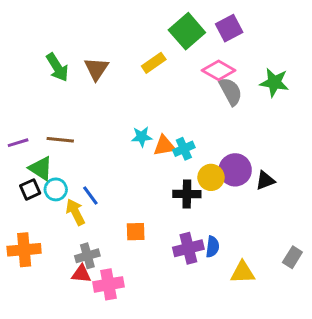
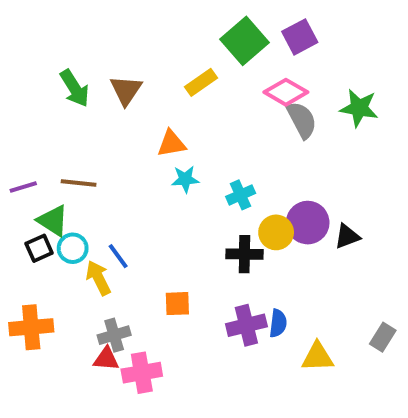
orange triangle: (164, 146) -> (171, 144), moved

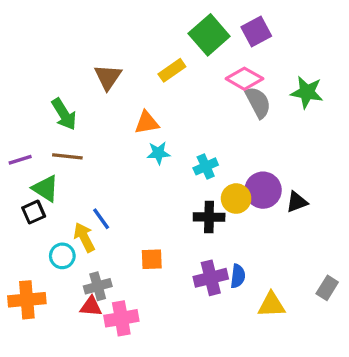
green arrow: (75, 88) -> (64, 114), moved
cyan circle: (73, 248) -> (62, 256), moved
orange cross: (31, 327) -> (27, 300), moved

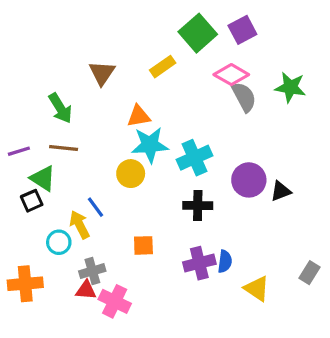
cyan star: (158, 153) -> (150, 145), size x1.6
cyan cross: (206, 166) -> (195, 158), size x1.5
yellow circle: (236, 199) -> (131, 174), moved
yellow triangle: (271, 305) -> (257, 289), turned 36
pink cross: (121, 318) -> (115, 301), turned 36

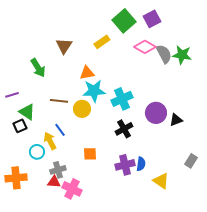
gray semicircle: (244, 97) -> (164, 54), moved
brown line: (64, 148) -> (59, 101), moved
black cross: (198, 206) -> (124, 129), turned -30
gray rectangle: (310, 273) -> (191, 161), moved

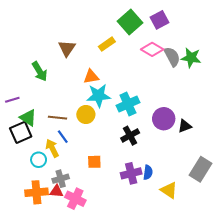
brown line: (59, 101) -> (57, 118), moved
black square: (20, 126) -> (21, 132), size x1.5
gray rectangle: (191, 161) -> (200, 169), size x1.6
orange cross: (16, 178) -> (36, 192), moved

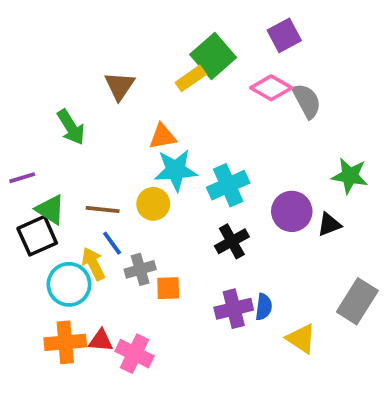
green square: (130, 22) -> (213, 56), moved
green star: (191, 58) -> (350, 176), moved
cyan circle: (39, 160) -> (69, 284), size x1.5
gray cross: (61, 179) -> (140, 269), moved

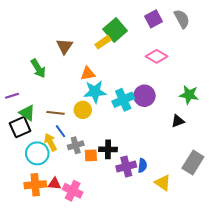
pink diamond: (271, 88) -> (157, 56), moved
gray semicircle: (307, 101) -> (182, 19), moved
purple circle: (292, 211) -> (144, 96), moved
black cross: (232, 241) -> (108, 149), moved, turned 30

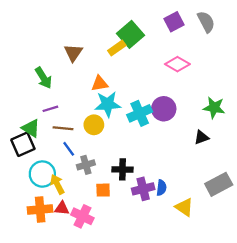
purple line: (12, 96) -> (50, 109), moved
yellow arrow: (50, 142) -> (57, 184), moved
orange square: (91, 155) -> (103, 190), moved
gray rectangle: (193, 162) -> (219, 184), turned 30

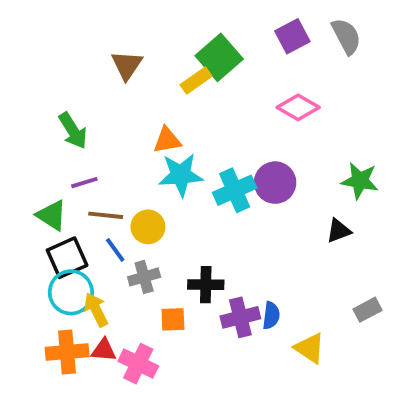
brown triangle: (73, 53) -> (127, 65), moved
yellow circle: (94, 125) -> (148, 227), moved
black square: (23, 144) -> (67, 258), moved
gray rectangle: (219, 184) -> (367, 310), size x0.6

